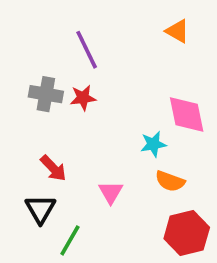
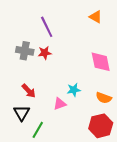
cyan star: (153, 144) -> (74, 90), moved
orange semicircle: (170, 181) -> (104, 98), moved
pink triangle: (111, 192) -> (60, 104), turned 40

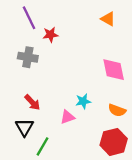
purple line: (47, 27) -> (29, 18), moved
red star: (45, 53) -> (50, 35), moved

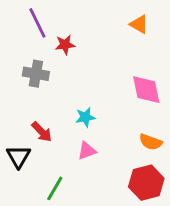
cyan star: (83, 101) -> (85, 117), moved
black triangle: (24, 127) -> (18, 156), moved

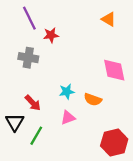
orange semicircle: (151, 142) -> (93, 100), moved
green line: (55, 188) -> (36, 136), moved

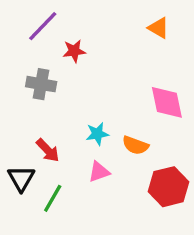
purple line: (29, 18) -> (43, 26), turned 70
red hexagon: (114, 143) -> (169, 187), moved

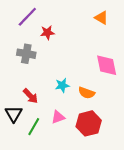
pink triangle: (99, 172) -> (58, 117), moved
red hexagon: (169, 187) -> (89, 123), moved

